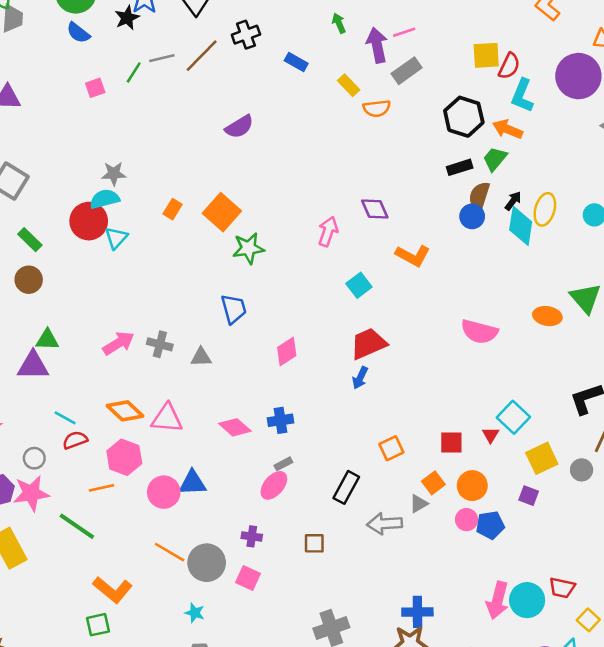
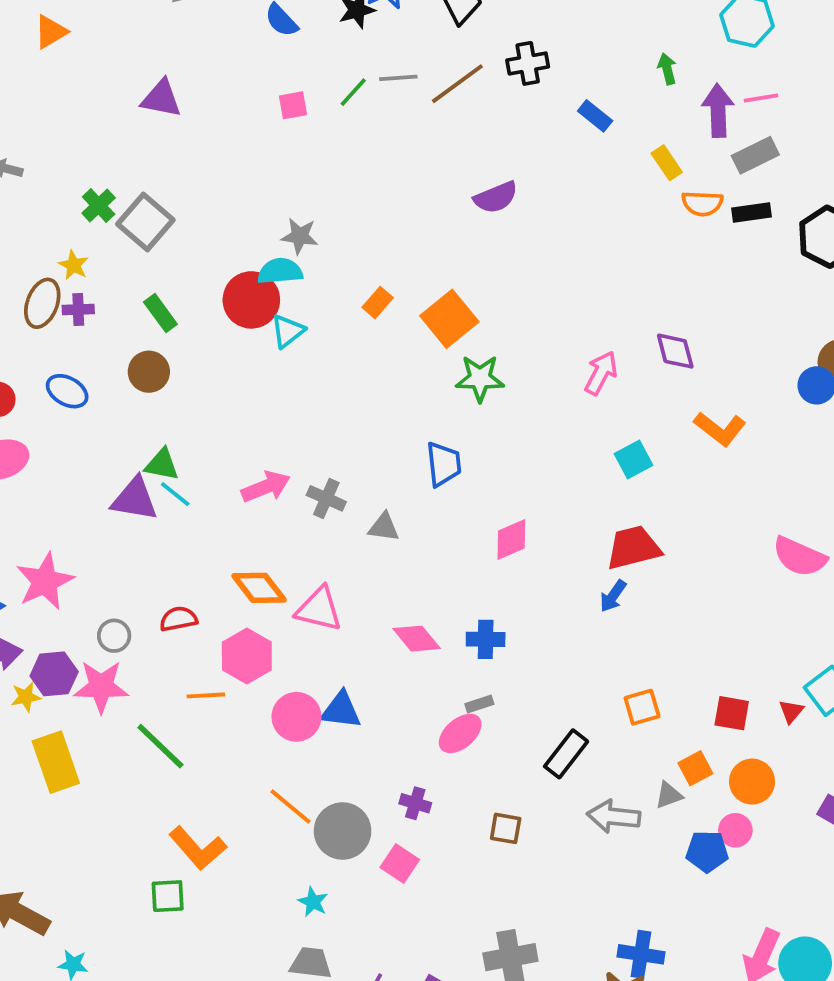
black rectangle: (460, 167) -> (752, 212), moved
cyan line: (65, 418) -> (175, 494), moved
blue pentagon: (490, 525) -> (707, 851), moved

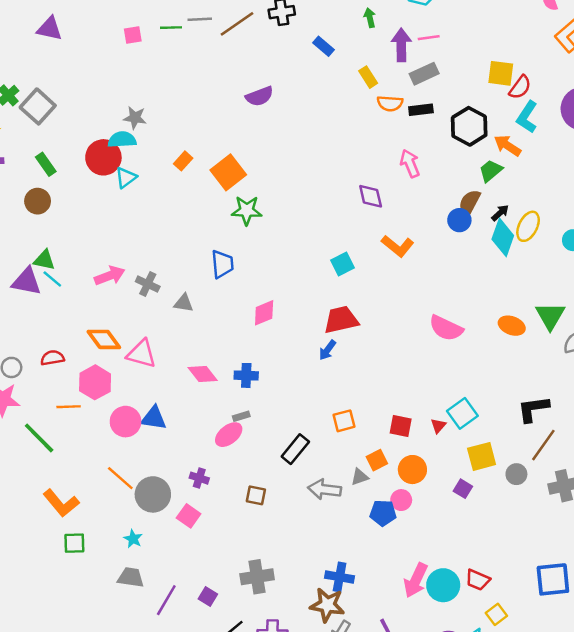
green line: (353, 92) -> (171, 28), turned 45
pink arrow: (601, 373) -> (410, 163), moved, turned -52
green square: (168, 896) -> (74, 543), moved

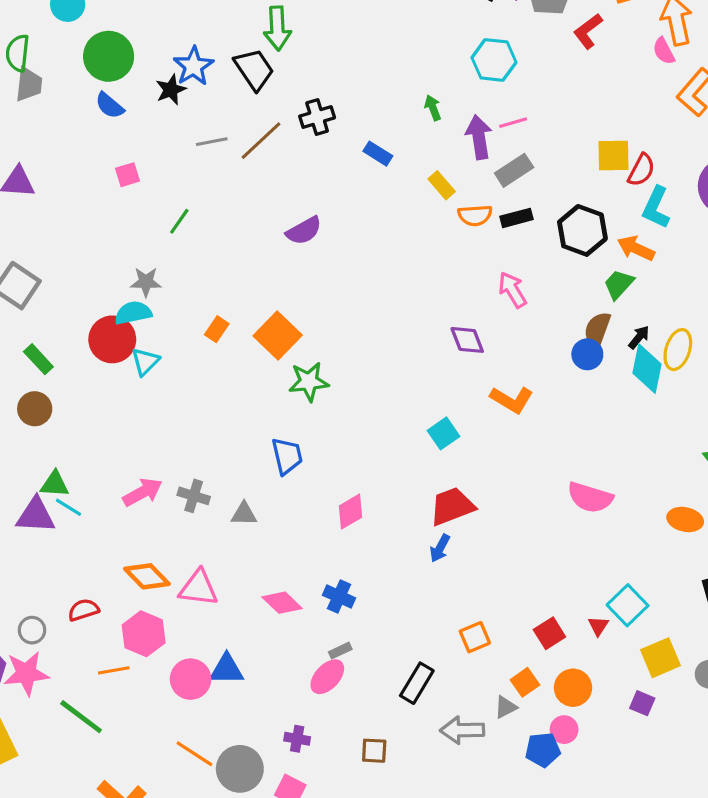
green line: (171, 28) -> (179, 221), moved, turned -45
orange ellipse: (512, 326) -> (685, 519), moved
blue cross: (246, 375) -> (339, 597), turned 30
red square: (401, 426) -> (549, 633), turned -35

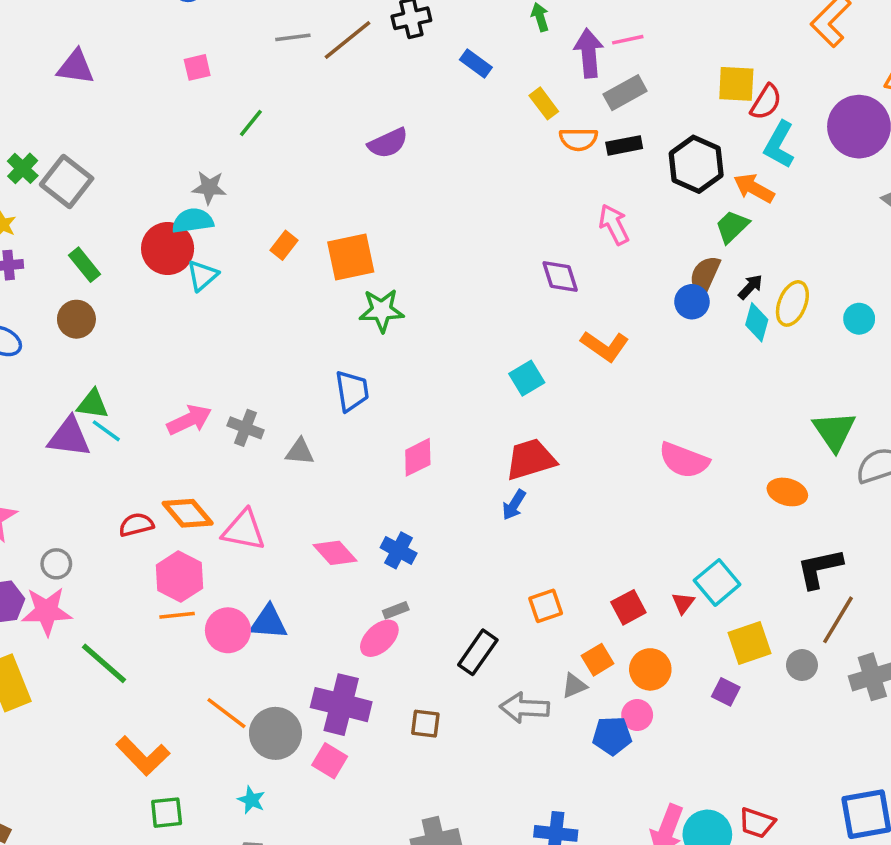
orange square: (278, 336) -> (351, 257), turned 30
cyan diamond: (647, 369) -> (757, 322), size x0.7
red semicircle: (83, 610) -> (136, 525), moved
orange line: (114, 670) -> (177, 615), moved
purple cross: (297, 739) -> (341, 705), size x2.0

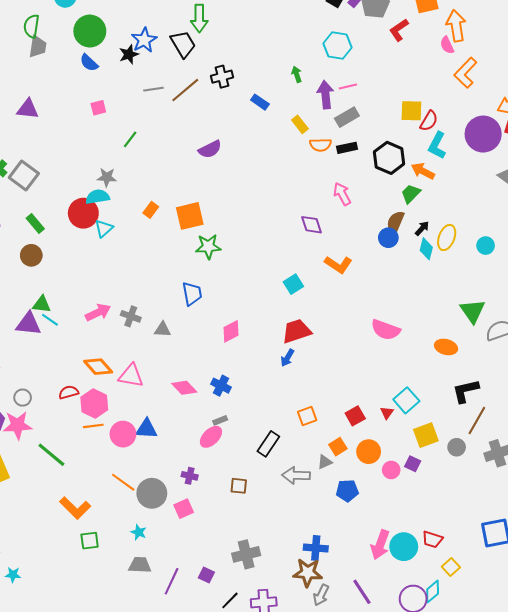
red semicircle: (136, 525) -> (69, 392), moved
purple cross: (341, 705) -> (190, 476), size x0.5
pink circle: (637, 715) -> (391, 470), moved
pink square: (330, 761) -> (184, 509), turned 36

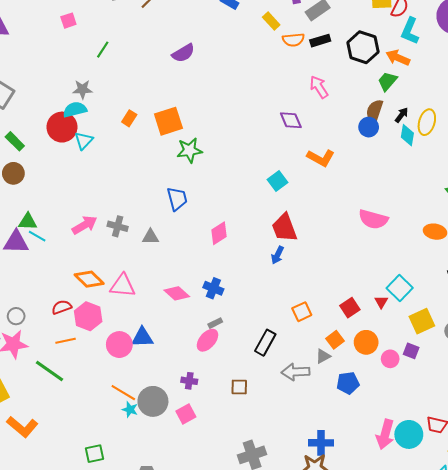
red trapezoid: (297, 331) -> (284, 228), turned -88
orange line: (93, 426) -> (66, 341), moved
orange L-shape: (75, 508) -> (22, 427), moved
cyan star: (139, 532) -> (130, 409), moved

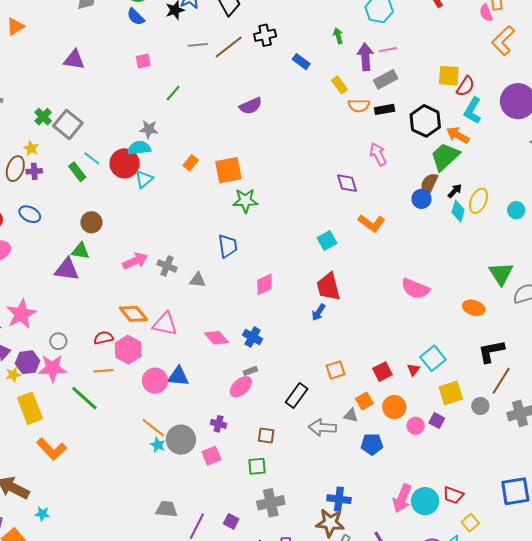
green trapezoid: (387, 81) -> (445, 157), size x1.5
brown circle: (13, 173) -> (91, 222), moved
cyan line: (37, 236) -> (92, 158), moved
gray triangle: (323, 356) -> (351, 415), turned 35
green square: (95, 454) -> (257, 466), moved

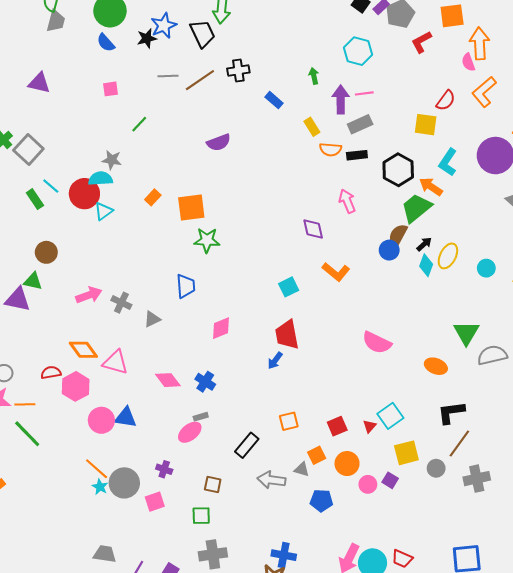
red semicircle: (465, 86) -> (446, 101), moved
gray triangle: (198, 280) -> (152, 319), turned -36
orange line: (103, 371) -> (25, 404), moved

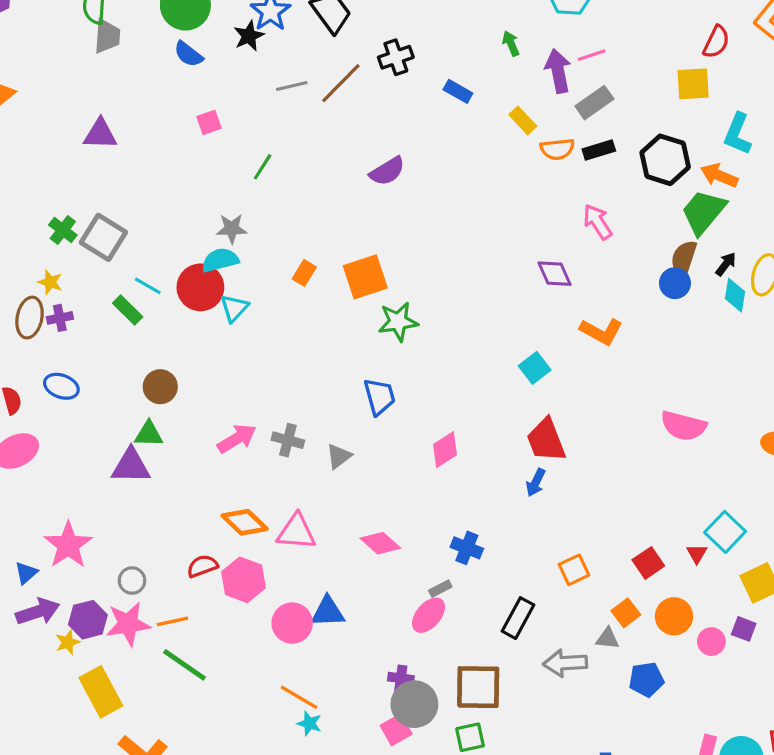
blue cross: (205, 382) -> (467, 548), moved
gray circle: (124, 483) -> (414, 704), moved
brown square: (213, 484) -> (478, 687), size x1.8

